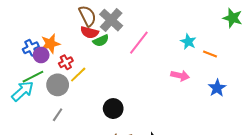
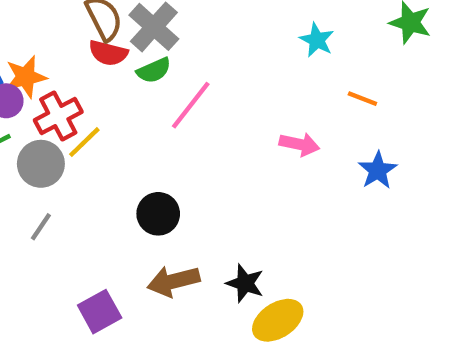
green semicircle: (101, 41) -> (154, 70), moved
cyan star: (188, 42) -> (317, 40), moved
pink line: (139, 43) -> (191, 105), moved
red cross: (66, 62) -> (58, 116), size x1.5

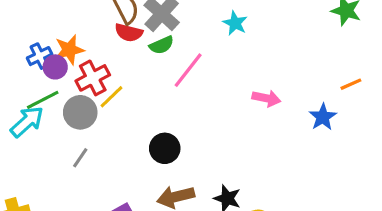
cyan star: (317, 40) -> (235, 23), moved
orange line: (362, 99) -> (351, 84), moved, turned -45

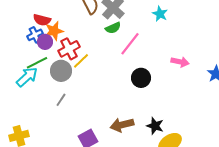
red semicircle: (129, 33) -> (42, 20), moved
black circle: (165, 148) -> (141, 78), moved

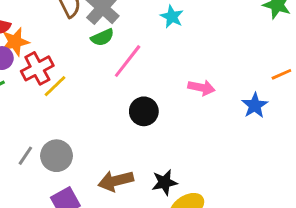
gray circle: (61, 71) -> (57, 156), moved
gray line: (61, 100) -> (25, 156), moved
black star: (155, 126) -> (165, 182), turned -30

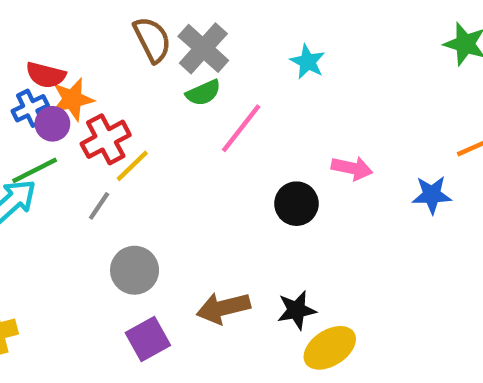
blue star: (255, 105) -> (432, 195), turned 30
black circle: (144, 111) -> (296, 204), moved
gray line: (25, 156) -> (99, 206), moved

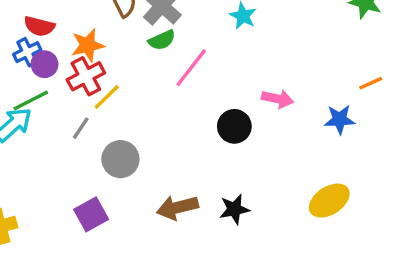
orange star: (72, 99) -> (88, 45), moved
gray circle: (135, 270) -> (120, 159), moved
purple square: (148, 339) -> (91, 214), moved
yellow ellipse: (330, 348) -> (329, 201), moved

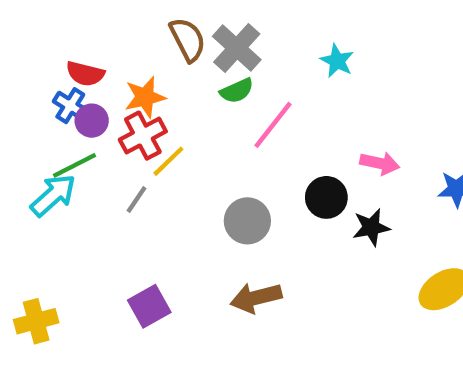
blue cross: (27, 52) -> (70, 106), turned -32
gray circle: (120, 159) -> (247, 221), moved
black star: (234, 209) -> (371, 227), moved

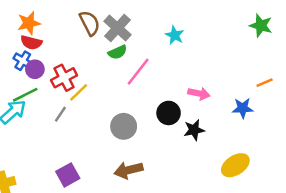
orange star: (145, 97) -> (29, 23), moved

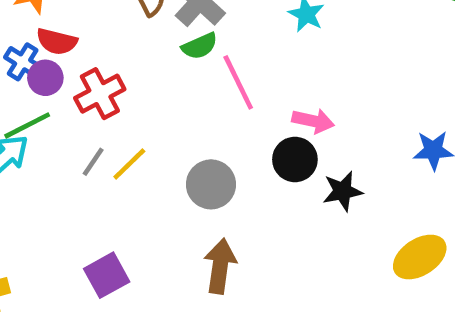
red semicircle: (31, 43) -> (57, 41), moved
pink line: (138, 72) -> (238, 82), turned -64
yellow line: (79, 92) -> (129, 164), moved
pink arrow: (199, 94) -> (313, 121), moved
brown arrow: (128, 170) -> (220, 266), turned 112

